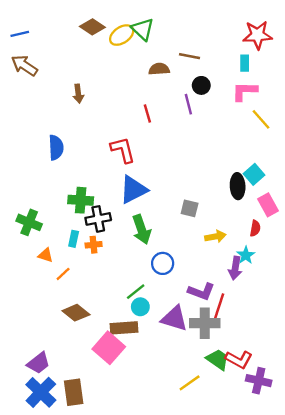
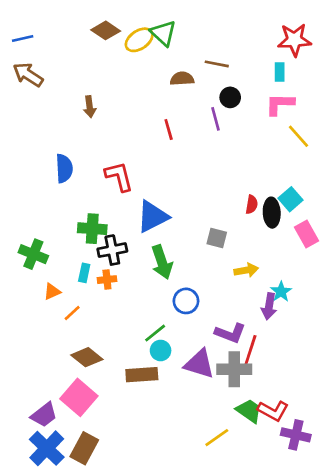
red L-shape: (123, 150) -> (119, 176), moved
red semicircle: (255, 228) -> (252, 205), moved
orange triangle: (45, 255) -> (52, 292), turned -42
pink square: (109, 348) -> (79, 397), moved
brown rectangle: (74, 392) -> (84, 448), turned 36

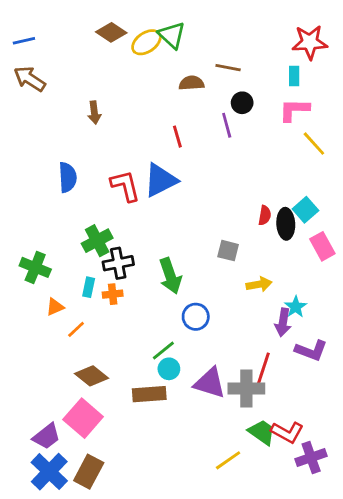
blue triangle: (153, 217) -> (160, 180), moved
green cross: (92, 229) -> (97, 241), turned -32
purple L-shape: (230, 333) -> (311, 351), moved
purple cross: (296, 435) -> (311, 458), turned -32

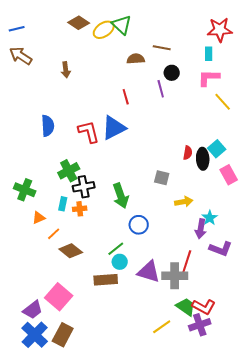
brown arrow: (94, 113) -> (66, 70), moved
brown diamond: (92, 376) -> (71, 251), moved
purple cross: (311, 458) -> (200, 325), moved

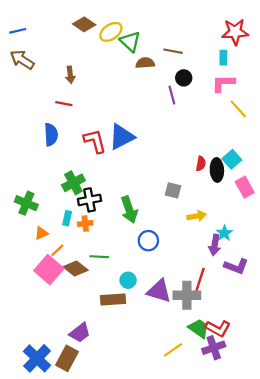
green triangle: (122, 25) -> (130, 42), moved
red line: (126, 97) -> (64, 104), moved, turned -63
green line: (116, 249) -> (99, 257), moved, turned 42
pink square: (59, 297) -> (49, 270), moved
purple trapezoid: (33, 310) -> (80, 333), moved

